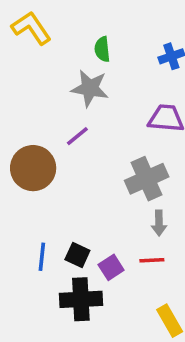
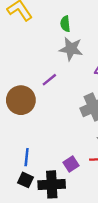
gray star: (90, 88) -> (71, 49), moved
black square: (77, 255) -> (25, 180), moved

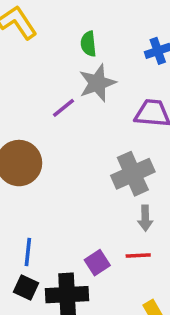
gray star: (71, 49) -> (97, 83), turned -30
purple line: (49, 80) -> (63, 108), moved

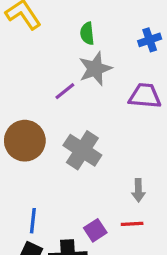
gray cross: (133, 174) -> (82, 150), moved, turned -33

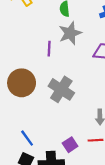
purple line: (65, 91) -> (49, 49), turned -48
blue line: (33, 221) -> (27, 138), turned -42

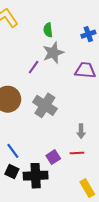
purple line: (49, 49) -> (34, 67), turned 32

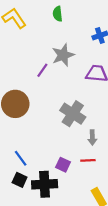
green semicircle: (48, 30) -> (58, 14), moved
gray cross: (45, 105) -> (73, 114), moved
purple square: (53, 157) -> (63, 165), turned -32

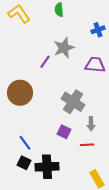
purple square: (63, 165) -> (64, 132), moved

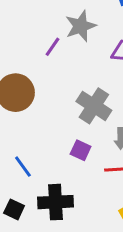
black square: (24, 163) -> (14, 209), moved

